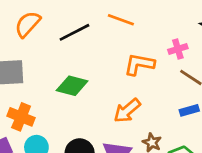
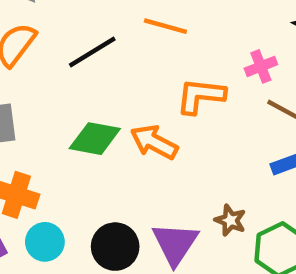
orange arrow: (127, 111) -> (154, 142), moved, turned 72

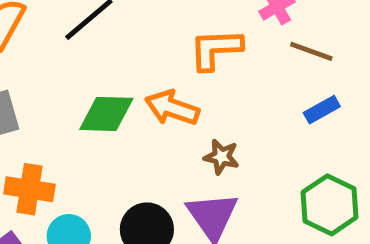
brown star: (230, 220) -> (221, 157), moved

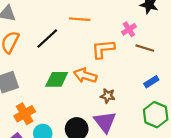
blue rectangle: (322, 110) -> (151, 82), moved
orange cross: (29, 189) -> (25, 114), turned -36

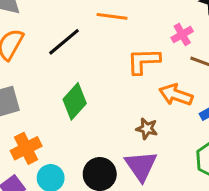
orange arrow: (85, 76) -> (176, 95), moved
green diamond: (57, 79) -> (75, 101), turned -50

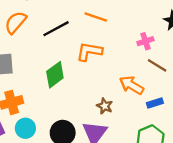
orange L-shape: (143, 61) -> (89, 52), moved

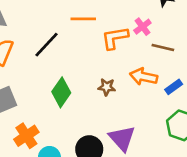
orange L-shape: (89, 52) -> (115, 38), moved
brown star: (105, 106) -> (107, 87), moved

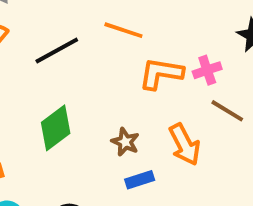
orange arrow: (143, 77) -> (185, 144), turned -148
blue rectangle: (174, 87) -> (140, 180), moved

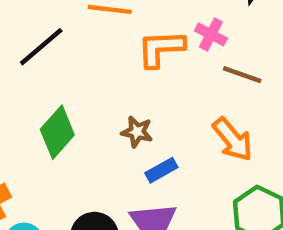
pink cross: (207, 70) -> (211, 34), turned -32
orange arrow: (185, 144) -> (233, 139), moved

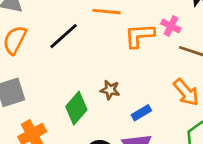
green diamond: (57, 132) -> (76, 108), moved
brown star: (137, 132) -> (110, 90), moved

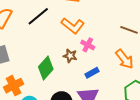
pink cross: (171, 26) -> (88, 45), moved
orange L-shape: (139, 36) -> (73, 26), moved, turned -140

